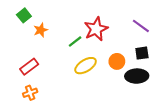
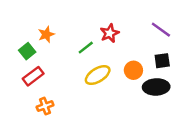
green square: (24, 15) -> (27, 51), moved
red star: (96, 29) -> (110, 33), size x0.7
orange cross: (30, 93) -> (45, 106), moved

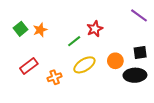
purple line: (161, 30) -> (139, 15), moved
green square: (27, 51) -> (21, 29), moved
orange cross: (45, 106) -> (55, 77), moved

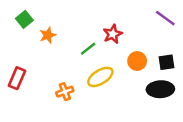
green square: (21, 29) -> (24, 19), moved
orange circle: (115, 61) -> (137, 61), moved
red rectangle: (29, 66) -> (17, 78), moved, turned -30

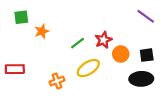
green square: (24, 19) -> (21, 17), turned 32
red star: (113, 34) -> (103, 40), moved
red rectangle: (17, 78) -> (15, 69), turned 66

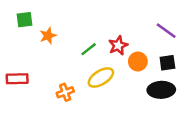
purple line: (146, 16) -> (166, 31), moved

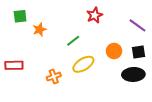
red star: (118, 45) -> (95, 15), moved

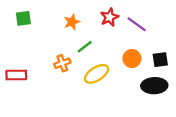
purple line: (137, 25) -> (137, 24), moved
orange star: (39, 30) -> (72, 22), moved
orange cross: (54, 77) -> (62, 63), moved

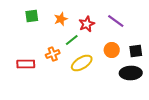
red star: (109, 17) -> (87, 24), moved
green square: (23, 18) -> (32, 16), moved
red rectangle: (16, 75) -> (26, 64), moved

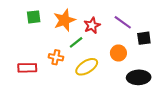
orange star: (61, 19) -> (64, 20), size x1.5
black square: (136, 51) -> (144, 38), moved
orange cross: (53, 54) -> (56, 57), turned 32

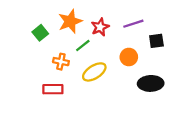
green square: (34, 17) -> (40, 33), moved, turned -32
purple line: (123, 22) -> (133, 24), turned -54
red rectangle: (27, 68) -> (53, 89), moved

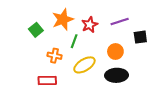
green line: (83, 45) -> (74, 41), turned -32
black ellipse: (151, 83) -> (117, 75), moved

